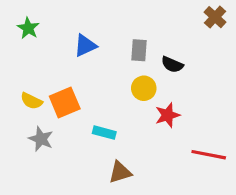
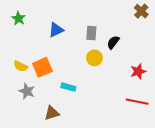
black semicircle: (172, 65) -> (113, 42), turned 104
red star: (168, 115) -> (138, 71), moved
brown triangle: (120, 172) -> (52, 113), moved

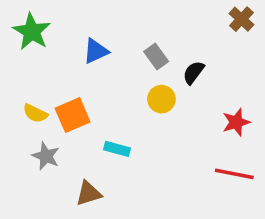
green star: (19, 18) -> (32, 32), size x1.5
gray rectangle: (91, 33) -> (156, 56), turned -40

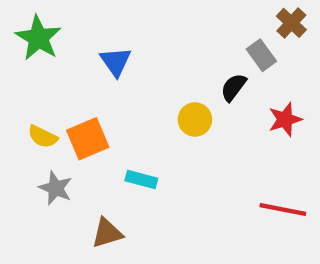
blue triangle: (96, 51) -> (116, 62), turned -40
gray rectangle: (156, 56) -> (261, 55), moved
red star: (236, 122) -> (285, 119), moved

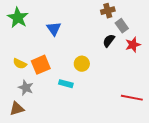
brown cross: (291, 23) -> (108, 11), moved, turned 32
yellow circle: (195, 119) -> (82, 64), moved
red star: (285, 119) -> (133, 45), moved
brown triangle: (107, 233) -> (17, 109), moved

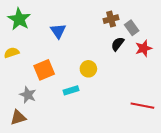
brown cross: (108, 11) -> (111, 19), moved
yellow semicircle: (20, 64) -> (12, 53), moved, turned 136
cyan rectangle: (66, 84) -> (71, 90), turned -32

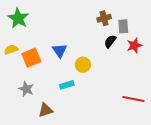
gray rectangle: (132, 28) -> (123, 26), turned 32
blue triangle: (58, 31) -> (60, 51), moved
orange square: (44, 70) -> (31, 58), moved
brown triangle: (18, 117) -> (45, 110), moved

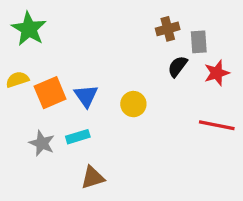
blue triangle: (60, 51) -> (86, 96), moved
cyan rectangle: (67, 85) -> (78, 137), moved
red line: (133, 99) -> (217, 125), moved
brown triangle: (45, 110) -> (93, 178), moved

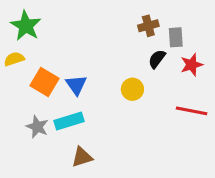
yellow semicircle: (17, 80) -> (14, 59), moved
orange square: (50, 93) -> (44, 82), turned -36
yellow circle: (133, 104) -> (132, 89), moved
cyan rectangle: (78, 137) -> (69, 121), size x1.4

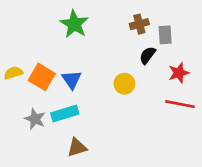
green star: (26, 26) -> (74, 24), moved
yellow semicircle: (14, 59) -> (13, 73), moved
red star: (192, 65) -> (179, 73), moved

